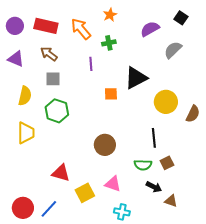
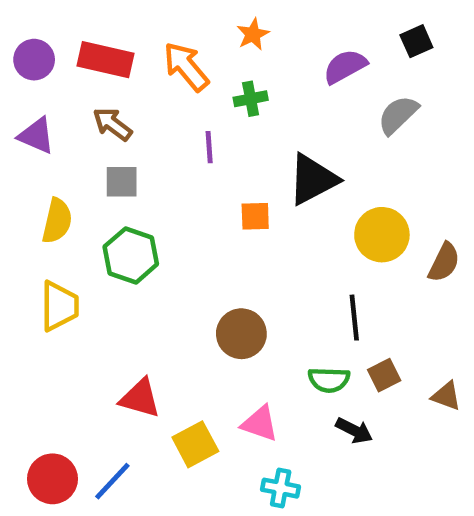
black square: (181, 18) -> (416, 41), turned 32
brown triangle: (171, 201) -> (446, 396), moved

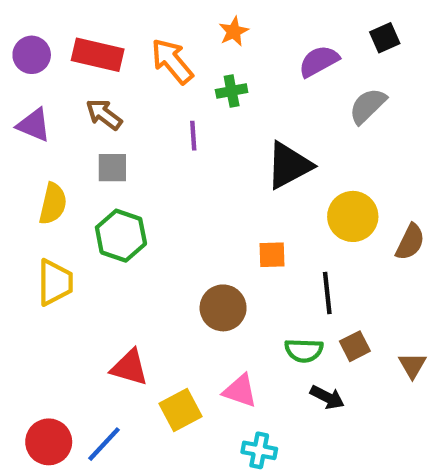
orange square: (255, 216) -> (272, 255), moved
brown triangle: (446, 396) -> (412, 365), turned 40

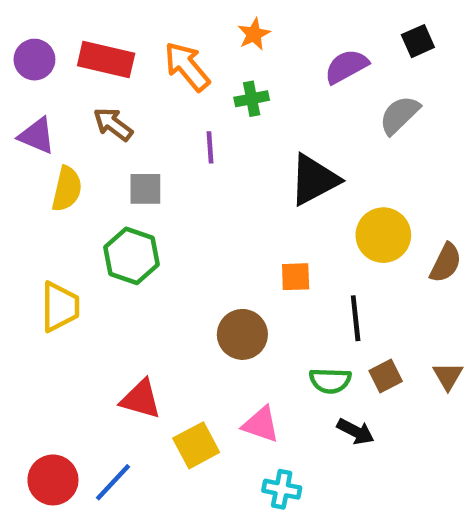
gray square: (112, 168) -> (145, 189), moved
yellow semicircle: (53, 204) -> (67, 189), moved
brown triangle: (412, 365) -> (448, 376), moved

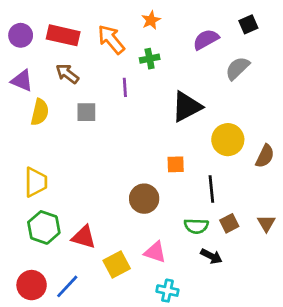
green hexagon: (132, 256) -> (44, 227), moved

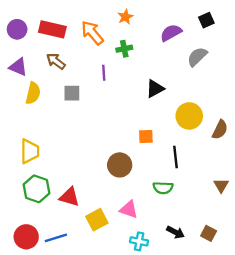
black triangle: (187, 107) -> (155, 89), size x0.7
brown square: (229, 223) -> (209, 233), moved, turned -35
black arrow: (211, 256) -> (176, 232), moved
blue line: (67, 286) -> (56, 238), turned 30

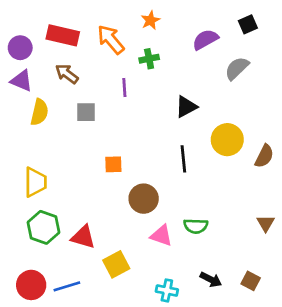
purple circle: (17, 29) -> (20, 48), moved
orange square: (146, 136) -> (113, 164), moved
black line: (176, 157) -> (183, 159), moved
pink triangle: (129, 209) -> (161, 236), moved

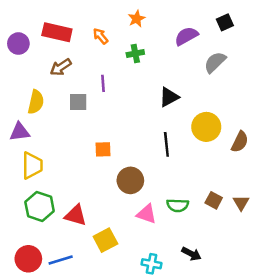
orange arrow: (111, 39) -> (101, 36), size x0.6
brown arrow: (67, 74) -> (61, 67), turned -70
purple triangle: (22, 81) -> (20, 132), moved, turned -30
purple line: (124, 87) -> (103, 83), moved
brown square: (251, 281) -> (214, 200), moved

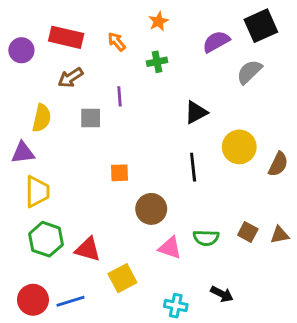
black square: (225, 22) -> (261, 26), size x1.6
brown triangle: (241, 203) -> (280, 235), turned 49

